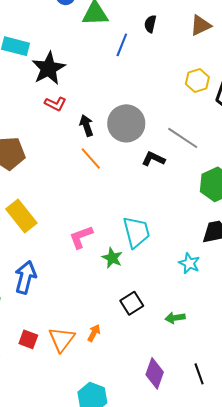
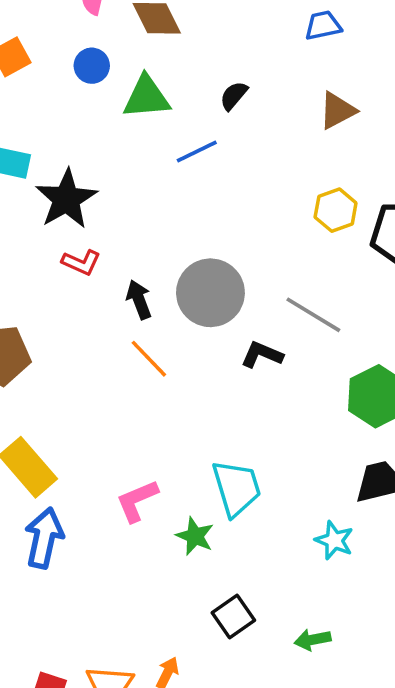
black semicircle: (150, 24) -> (234, 96), moved, turned 30
blue line: (122, 45) -> (197, 152), turned 45
blue arrow: (25, 277) -> (44, 538), moved

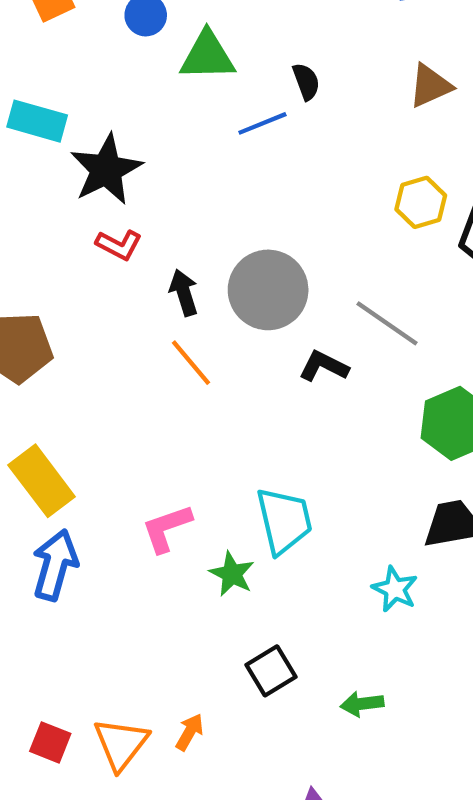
black semicircle: (234, 96) -> (306, 82), moved, turned 116

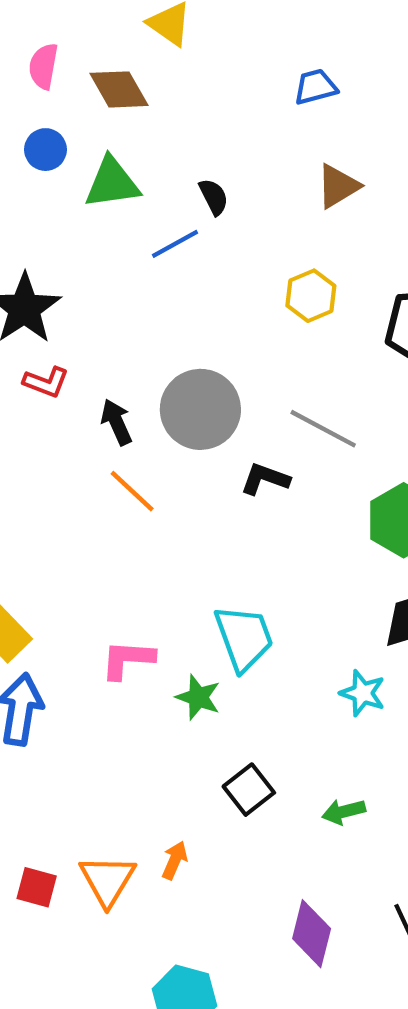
yellow hexagon: (421, 202) -> (311, 296), moved
pink L-shape: (167, 528) -> (128, 659), turned 30

